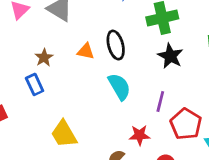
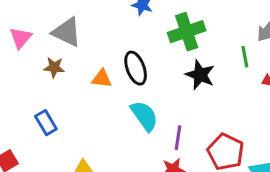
brown star: (44, 58) -> (54, 67), moved, turned -30
purple line: (160, 101) -> (178, 138), moved

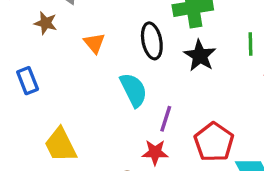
black ellipse: (136, 68) -> (152, 41), moved
orange triangle: (102, 79) -> (94, 43), turned 35

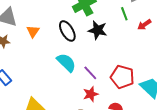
orange triangle: (94, 43) -> (33, 31), moved, turned 32
purple line: (166, 119) -> (90, 73), turned -42

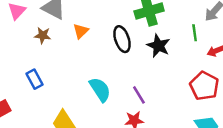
cyan semicircle: (66, 63) -> (100, 89), moved
red pentagon: (122, 77) -> (204, 86), moved

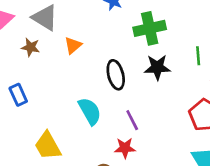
black ellipse: (122, 39) -> (116, 75), moved
black star: (158, 46) -> (157, 67), turned -30

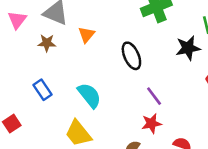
black star: (157, 67) -> (188, 48), moved
cyan semicircle: (90, 111) -> (89, 95), moved

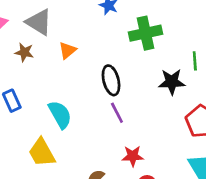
purple line: (154, 96) -> (117, 113), moved
red star: (151, 123) -> (133, 156), moved

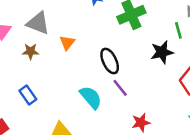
cyan semicircle: (60, 115) -> (91, 97), moved

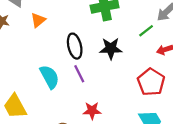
green line: (178, 30) -> (146, 31), turned 56
black star: (162, 52) -> (111, 48), moved

